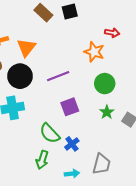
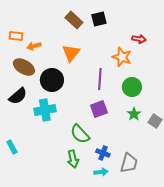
orange triangle: (26, 48) -> (71, 53), moved
purple line: (58, 76) -> (100, 79), moved, turned -65
blue cross: (72, 144) -> (103, 153), moved, turned -32
green arrow: (42, 160) -> (73, 159), turned -30

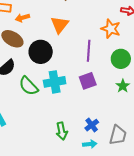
cyan cross: (45, 110) -> (55, 82), moved
green semicircle: (80, 134) -> (29, 86), moved
blue cross: (103, 153) -> (92, 125), turned 32

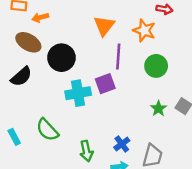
orange triangle: (60, 25) -> (104, 26), moved
purple square: (88, 81) -> (105, 84), moved
green semicircle: (29, 86) -> (47, 130), moved
green star: (123, 86) -> (158, 109), moved

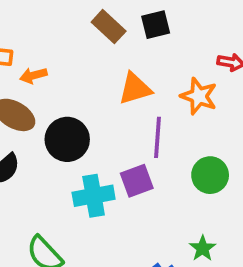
orange triangle: (104, 26) -> (135, 89), turned 35
green circle: (156, 66) -> (210, 175), moved
green star: (158, 109) -> (203, 248), moved

